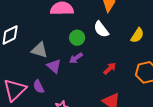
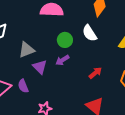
gray triangle: (39, 50) -> (27, 50), turned -42

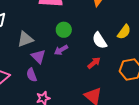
white semicircle: (90, 33) -> (100, 40), moved
purple semicircle: (23, 86) -> (32, 75), moved

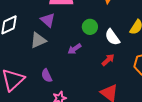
green circle: (64, 30) -> (90, 27), moved
purple triangle: (38, 56) -> (48, 20), moved

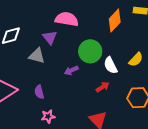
green circle: (90, 27) -> (90, 51), size x1.5
gray triangle: (38, 40) -> (37, 56), turned 30

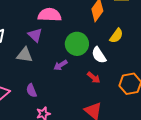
yellow semicircle: (136, 59) -> (116, 36), moved
red arrow: (103, 87) -> (94, 78), turned 80

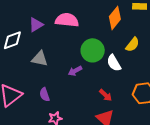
purple triangle: (35, 35) -> (36, 25), moved, turned 42
red arrow: (94, 78) -> (106, 95), moved

